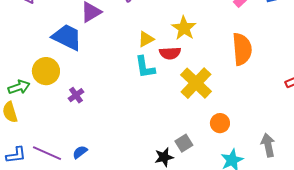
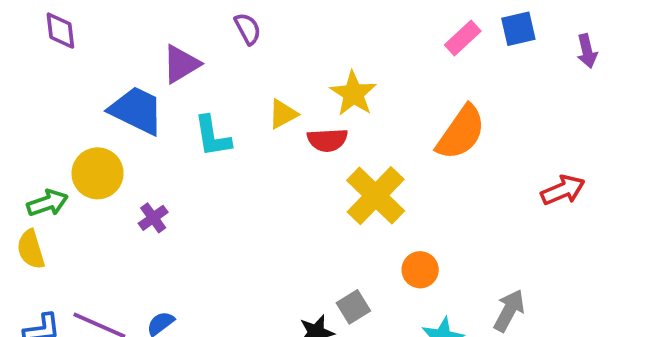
orange semicircle: (242, 49) -> (461, 133), turned 40
cyan L-shape: (145, 67) -> (212, 136), moved
gray arrow: (268, 145) -> (509, 311), turned 40

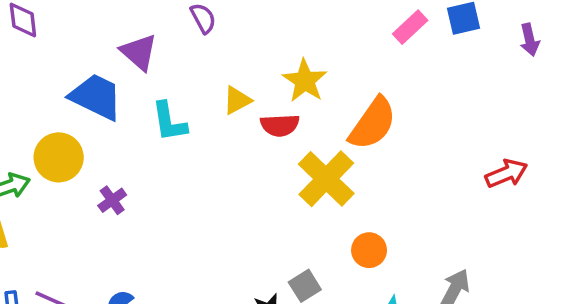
purple triangle: (181, 64) -> (139, 52), turned -48
orange semicircle: (461, 133) -> (373, 123), moved

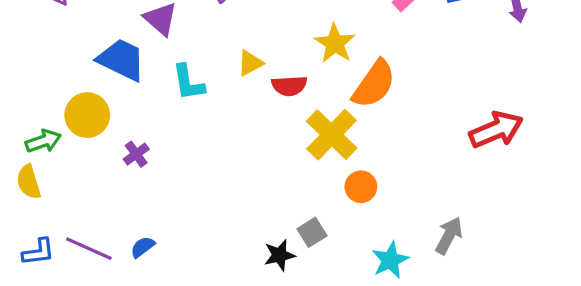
yellow star: (305, 81) -> (335, 43), moved
red arrow: (506, 173) -> (496, 130), size x1.4
orange circle: (369, 250) -> (361, 187), moved

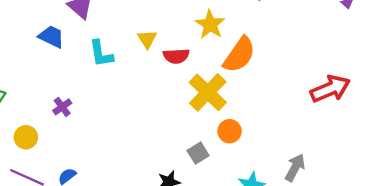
blue trapezoid: (121, 60) -> (51, 37), size x0.7
yellow triangle: (250, 63) -> (147, 39), turned -35
yellow circle: (87, 115) -> (26, 137), moved, size x0.7
gray square: (312, 232) -> (198, 153), moved

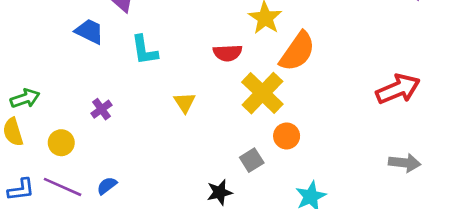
yellow triangle: (147, 39) -> (185, 102), moved
gray arrow: (295, 168) -> (405, 163), moved, turned 68

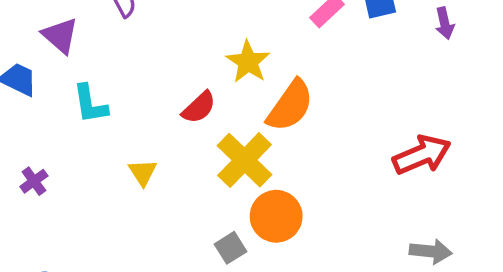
red semicircle: (228, 53) -> (199, 107), turned -40
orange circle: (287, 136) -> (276, 216), size x1.5

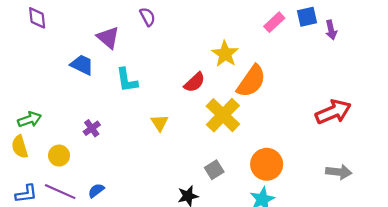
purple arrow: (445, 23) -> (331, 30), moved
orange circle: (276, 216) -> (267, 164), moved

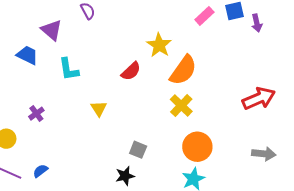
yellow cross: (223, 115) -> (181, 105), moved, size x0.7
gray square: (214, 170) -> (138, 150), moved, turned -36

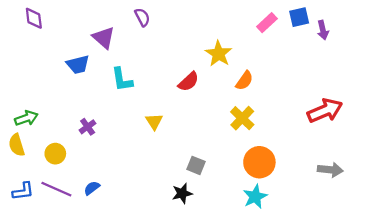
blue trapezoid: (27, 55) -> (78, 64), turned 140
orange semicircle: (183, 70) -> (244, 81), size x0.6

